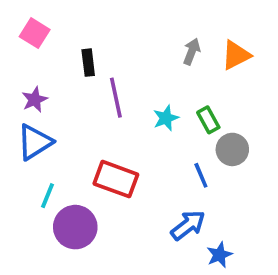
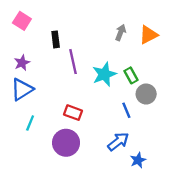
cyan star: (166, 118) -> (104, 74), size x1.5
red rectangle: (116, 179) -> (73, 113), size x0.7
purple circle: (75, 227) -> (66, 143), moved

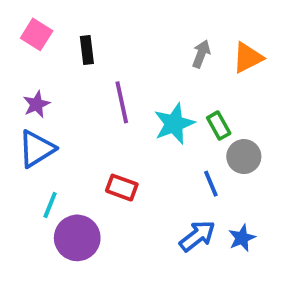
black rectangle: (56, 39) -> (87, 50), moved
purple circle: (66, 143) -> (77, 238), moved
blue star: (138, 160) -> (242, 238), moved

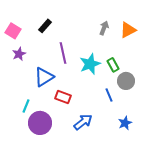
pink square: (37, 34) -> (13, 31), moved
black rectangle: (87, 50) -> (45, 26), turned 48
blue triangle: (37, 149) -> (44, 77), moved
blue arrow: (197, 236) -> (83, 122), moved

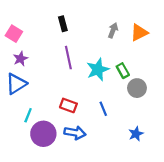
black rectangle: (45, 26) -> (63, 24), moved, turned -56
blue triangle: (44, 77) -> (16, 84), moved
blue line: (109, 95) -> (103, 109), moved
blue arrow: (83, 122) -> (75, 133), moved, turned 48

